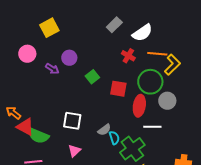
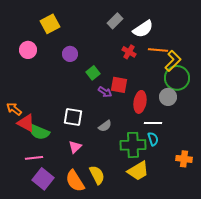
purple arrow: (52, 69) -> (105, 92), moved
green circle: (150, 82) -> (177, 78), moved
cyan semicircle: (114, 138) -> (153, 139), moved
green cross: (132, 149) -> (133, 145), turned 35

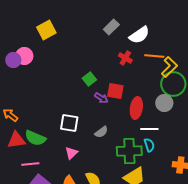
purple circle: (70, 54) -> (13, 60), moved
red triangle: (26, 123) -> (16, 140), moved, turned -36

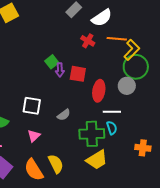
purple arrow: (101, 98) -> (60, 70), moved, turned 56

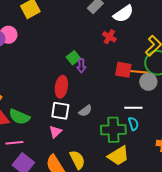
orange line: (117, 39) -> (138, 72), moved
red square: (78, 74) -> (123, 70), moved
red ellipse: (99, 91) -> (61, 87), moved
white square: (32, 106) -> (60, 111), moved

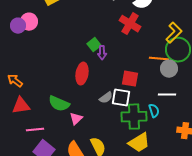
red cross: (109, 37) -> (130, 24), size x1.5
red square: (123, 70) -> (130, 79), moved
white line: (133, 108) -> (167, 95), moved
white square: (60, 111) -> (121, 98), moved
green semicircle: (19, 117) -> (59, 104), moved

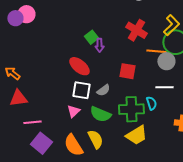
red cross: (130, 24) -> (136, 30), moved
red ellipse: (82, 74) -> (79, 66), turned -60
white square: (121, 98) -> (81, 90), moved
green semicircle: (59, 104) -> (100, 114), moved

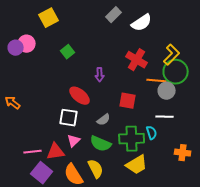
green square: (91, 37) -> (68, 52), moved
white square: (81, 90) -> (69, 118), moved
red triangle: (18, 98) -> (56, 152), moved

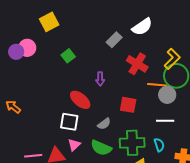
gray rectangle: (114, 15) -> (114, 40), moved
cyan semicircle: (152, 133) -> (159, 145), moved

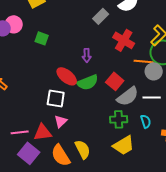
green square: (68, 56) -> (42, 38), moved, turned -32
red square: (128, 105) -> (115, 81), turned 30
gray semicircle: (104, 124) -> (128, 96), moved, size x1.6
green cross: (132, 143) -> (119, 119), size x0.7
green semicircle: (101, 148) -> (88, 82), moved, turned -45

